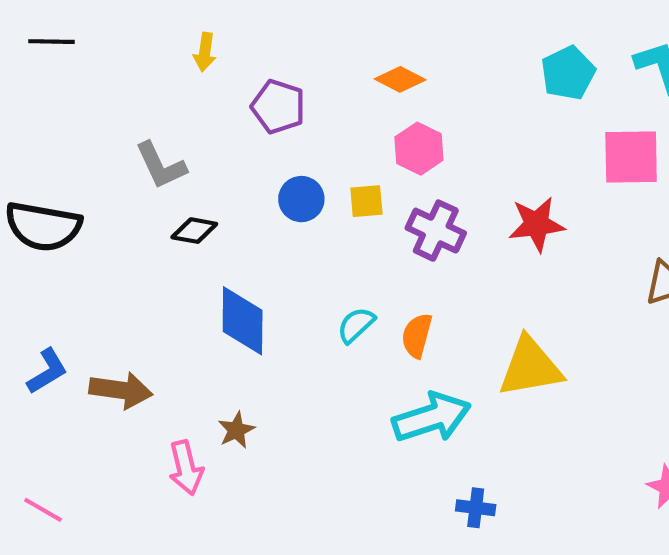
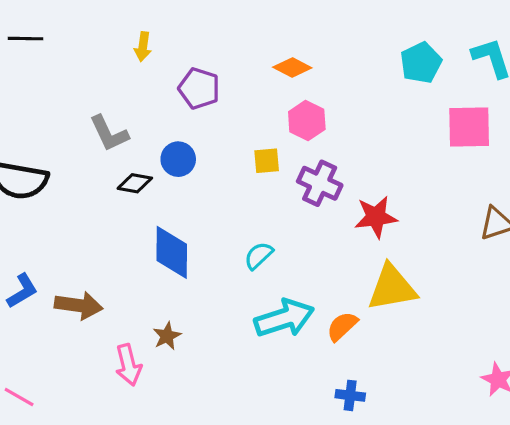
blue circle: (301, 199) -> (178, 159), moved
red star: (537, 224) -> (376, 217), moved
orange semicircle: (417, 336) -> (342, 326), moved, turned 32
cyan arrow: (432, 417) -> (284, 318), moved

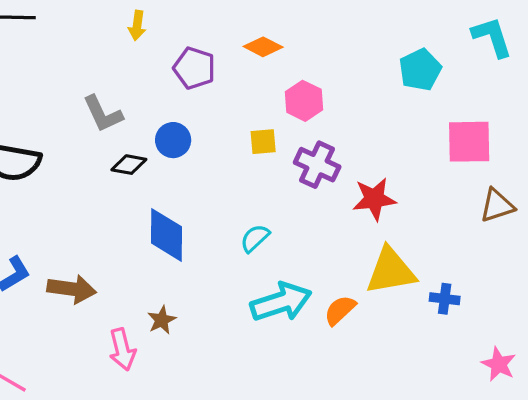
cyan pentagon: (421, 63) -> (420, 70), moved
orange diamond: (292, 68) -> (263, 47), moved
pink square: (469, 127) -> (469, 142), moved
blue cross: (350, 395) -> (445, 299), moved

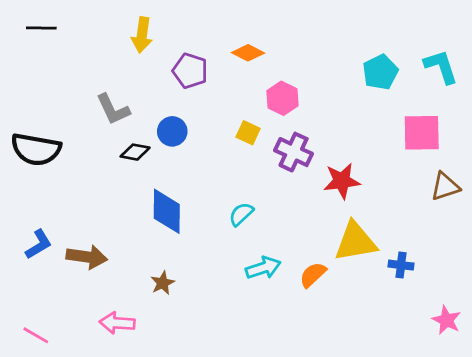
yellow arrow: (137, 26) -> (142, 35), size x1.4
cyan L-shape: (492, 37) -> (441, 67), moved
yellow square: (263, 142) -> (248, 133), turned 30
cyan arrow: (281, 302) -> (263, 268), size x0.7
pink arrow: (122, 349) -> (117, 323), moved, turned 108

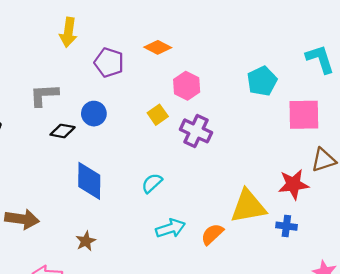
cyan pentagon: (380, 72) -> (262, 81), moved
gray L-shape: (113, 109) -> (44, 95), turned 112
yellow square: (248, 133) -> (158, 115), turned 30
red star: (342, 181) -> (293, 184), moved

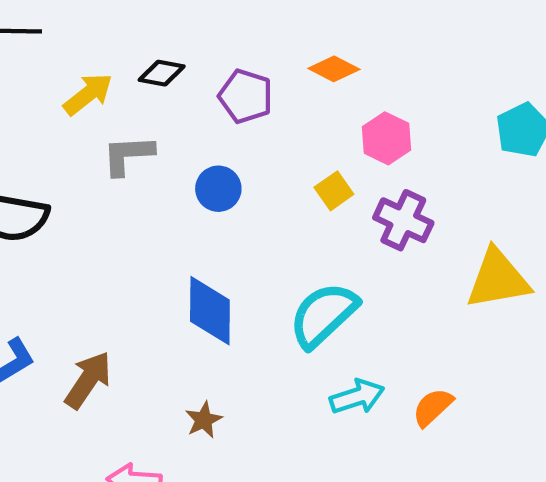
yellow arrow: (68, 32) -> (88, 94), moved, turned -136
black diamond: (63, 131) -> (162, 73), moved
cyan semicircle: (152, 183) -> (323, 315), size x1.8
yellow triangle: (248, 206) -> (498, 279), moved
brown arrow: (22, 219) -> (88, 380), turned -64

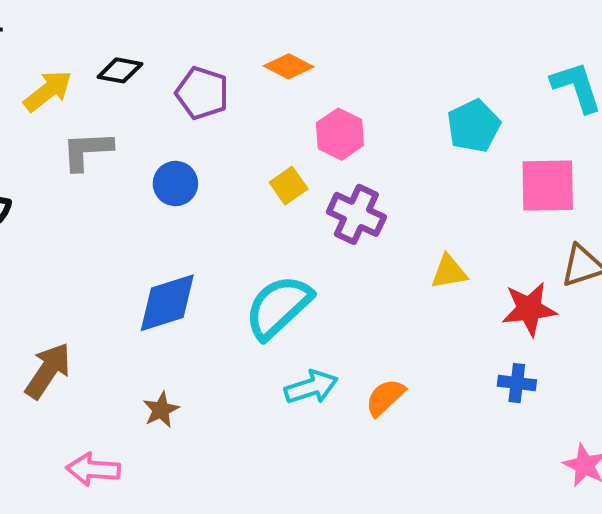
yellow triangle: (498, 279) -> (449, 272), size x0.6
blue diamond: (210, 311) -> (167, 303), turned 72

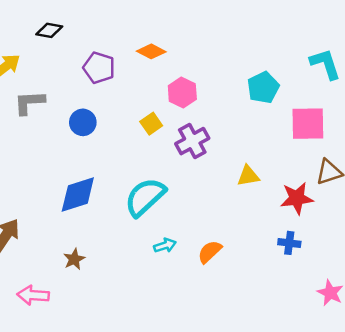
black diamond: (120, 70) -> (49, 30), moved
purple cross: (356, 214) -> (192, 141), turned 36
cyan arrow: (311, 387) -> (165, 245), size x0.7

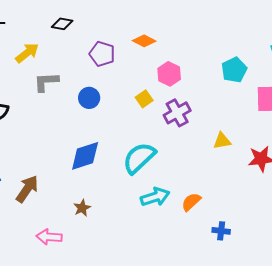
blue cross: (289, 243) -> (221, 231), moved
cyan arrow: (165, 245) -> (155, 197), size x1.6

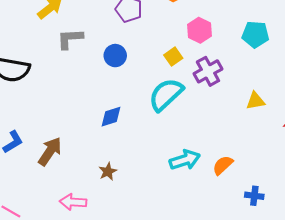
cyan pentagon: (234, 70) -> (255, 34), moved, turned 30
blue diamond: (85, 156) -> (111, 117), size x0.7
cyan semicircle: (139, 158) -> (166, 95), moved

